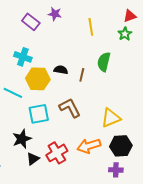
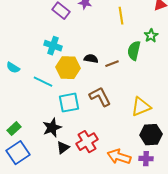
green star: (125, 34) -> (151, 36), moved
brown line: (82, 75) -> (112, 64), turned 56
orange arrow: (89, 146) -> (119, 157), moved, turned 35

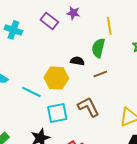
cyan cross: (53, 46) -> (13, 30), moved
green semicircle: (134, 51) -> (98, 48), moved
black semicircle: (91, 59) -> (77, 61), moved

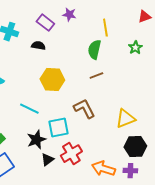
black semicircle: (77, 61) -> (38, 46), moved
cyan line: (31, 92) -> (29, 109), moved
cyan square: (57, 113) -> (58, 128), moved

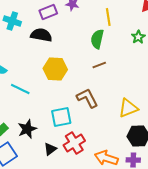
purple rectangle: (45, 23) -> (48, 12), turned -60
black semicircle: (38, 46) -> (41, 35), size x1.5
cyan line: (29, 109) -> (20, 89), moved
black star: (36, 140) -> (27, 129), moved

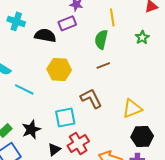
purple rectangle: (48, 12) -> (67, 23), moved

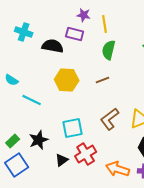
yellow line: (112, 17) -> (105, 24), moved
purple rectangle: (67, 23) -> (75, 34), turned 36
brown line: (103, 65) -> (103, 80), moved
brown L-shape: (91, 98) -> (110, 119), moved, turned -100

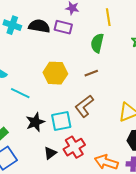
yellow line: (105, 24) -> (108, 17), moved
black semicircle: (53, 46) -> (39, 26), moved
brown L-shape: (110, 119) -> (84, 106), moved
black star: (39, 140) -> (35, 122), moved

